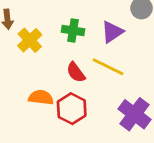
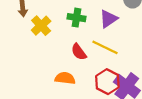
orange semicircle: (41, 97) -> (65, 78), moved
red hexagon: (72, 109) -> (107, 82), moved

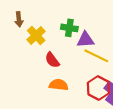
purple triangle: (109, 19) -> (85, 40), moved, turned 30
red semicircle: (79, 52) -> (52, 60), moved

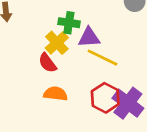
yellow cross: (36, 35) -> (57, 43), moved

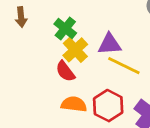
green cross: (69, 23) -> (65, 28), moved, turned 30
red hexagon: (105, 98) -> (108, 106), moved

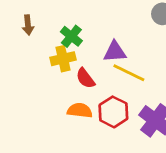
yellow cross: (75, 50) -> (63, 59), moved, turned 30
red semicircle: (65, 71) -> (85, 78), moved

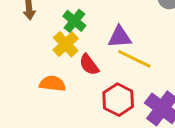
yellow cross: (63, 59) -> (66, 44), turned -30
orange semicircle: (80, 110) -> (53, 84), moved

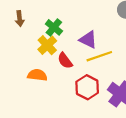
purple triangle: (120, 37) -> (88, 40), turned 30
yellow line: (134, 59) -> (99, 56), turned -45

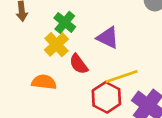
yellow line: (99, 56) -> (122, 77), moved

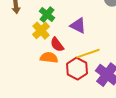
orange semicircle: (44, 82) -> (49, 58), moved

